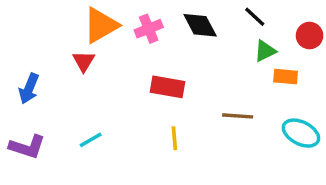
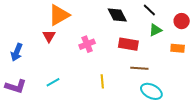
pink cross: (149, 29) -> (87, 44), moved
orange rectangle: (286, 77) -> (178, 48), moved
red rectangle: (168, 87) -> (128, 44), moved
cyan ellipse: (301, 133) -> (151, 91), moved

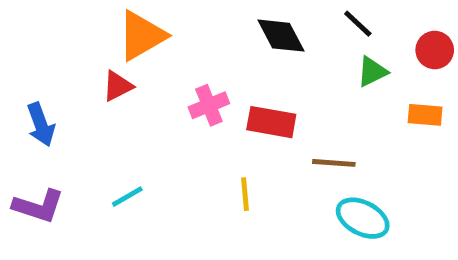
red triangle: (49, 36) -> (118, 86), turned 32
red rectangle: (128, 44) -> (271, 122), moved
blue arrow: (17, 52) -> (41, 124), turned -42

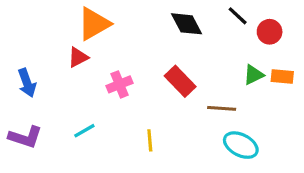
red circle: (435, 50) -> (270, 32), moved
green triangle: (372, 72) -> (254, 75), moved
pink cross: (209, 105) -> (120, 84), moved
red rectangle: (271, 122) -> (180, 81), turned 36
yellow line: (245, 194) -> (150, 140), moved

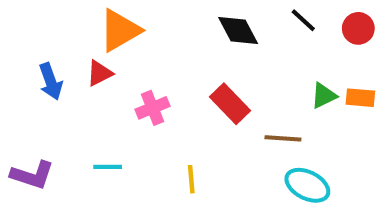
red circle: (270, 32) -> (358, 28), moved
blue arrow: (27, 83) -> (51, 81), moved
cyan line: (84, 131) -> (108, 167), turned 30

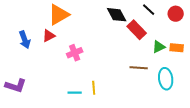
red rectangle: (230, 104) -> (137, 30), moved
cyan line: (108, 167) -> (75, 93), moved
cyan ellipse: (307, 185) -> (166, 79), moved, turned 55

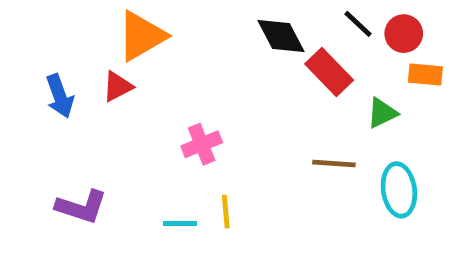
red circle: (176, 14) -> (404, 34), moved
orange rectangle: (177, 48) -> (425, 74), moved
pink cross: (75, 53) -> (202, 144), moved
purple L-shape: (16, 86) -> (81, 207), moved

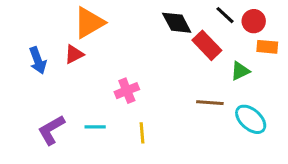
cyan ellipse: (399, 190) -> (251, 119), turned -40
purple L-shape: (81, 207) -> (51, 130), turned 132
cyan line: (180, 224) -> (95, 127), moved

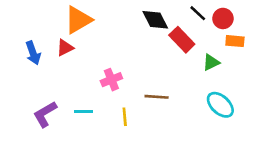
brown line: (210, 103) -> (157, 97), moved

